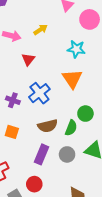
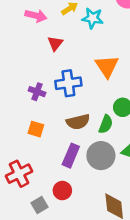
cyan star: (76, 49) -> (93, 18), moved
blue cross: (39, 93) -> (68, 83), turned 30
gray circle: (67, 154) -> (101, 156), size x1.5

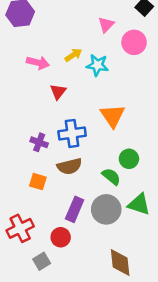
brown semicircle: (78, 122) -> (69, 166), moved
green semicircle: (106, 124) -> (111, 176), turned -72
red circle: (62, 191) -> (61, 237), moved

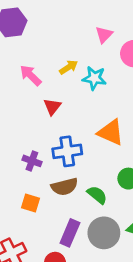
pink arrow: (38, 63) -> (31, 75), turned -150
orange triangle: (113, 116) -> (111, 132), turned -32
green semicircle: (111, 176) -> (97, 195), moved

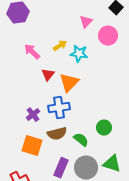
orange triangle: (111, 132) -> (69, 83), moved, turned 50
purple cross: (32, 161) -> (33, 115), turned 32
orange square: (31, 203) -> (32, 146), size x1.5

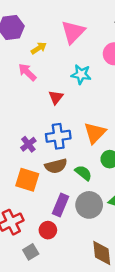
pink triangle: (86, 22) -> (73, 32), moved, size x1.6
yellow arrow: (60, 46) -> (39, 48), moved
red triangle: (48, 75) -> (56, 97), moved
orange triangle: (69, 83) -> (95, 133), moved

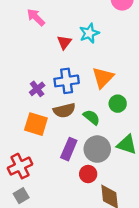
cyan star: (81, 74) -> (89, 33), moved, turned -30
red circle: (48, 230) -> (88, 174), moved
gray square: (31, 252) -> (21, 196), moved

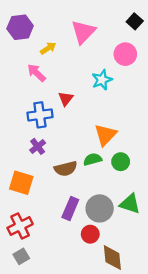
cyan star: (89, 33) -> (102, 80), moved
blue cross: (67, 81) -> (40, 115), moved
green semicircle: (92, 117) -> (93, 159), moved, turned -54
orange square: (36, 124) -> (21, 183), moved

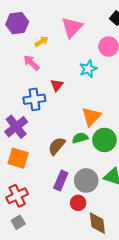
purple cross: (38, 146) -> (16, 127), moved, size x1.6
green circle: (121, 162) -> (104, 140), size x1.5
brown semicircle: (66, 169) -> (57, 146), turned 144

